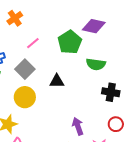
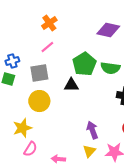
orange cross: (15, 18) -> (49, 23), moved
green pentagon: (70, 42) -> (84, 64), moved
gray square: (25, 69) -> (39, 73), turned 36

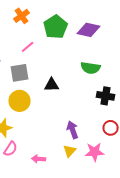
orange cross: (49, 23) -> (22, 16), moved
green pentagon: (84, 64) -> (56, 27), moved

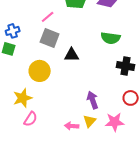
gray square: (20, 73) -> (50, 38), moved, turned 30
pink arrow: (39, 159) -> (72, 126), moved

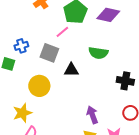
pink line: (48, 17) -> (62, 32), moved
blue cross: (13, 31) -> (21, 46), moved
green semicircle: (111, 38) -> (98, 53), moved

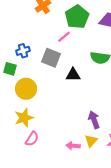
yellow circle: (39, 86) -> (26, 89), moved

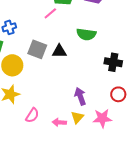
gray square: (51, 58) -> (37, 49), moved
pink semicircle: (32, 139) -> (32, 115), moved

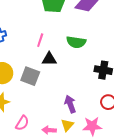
pink line: (50, 13) -> (40, 40), moved, turned -32
gray square: (37, 49) -> (30, 76), moved

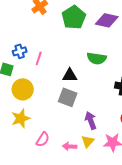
pink line: (40, 40) -> (39, 58), moved
gray square: (30, 76) -> (68, 97), moved

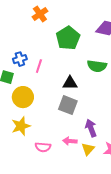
green pentagon: (74, 17) -> (68, 38), moved
pink semicircle: (43, 139) -> (43, 147), turned 63
pink arrow: (70, 146) -> (70, 141), moved

